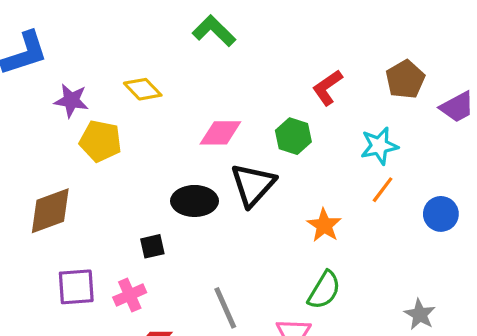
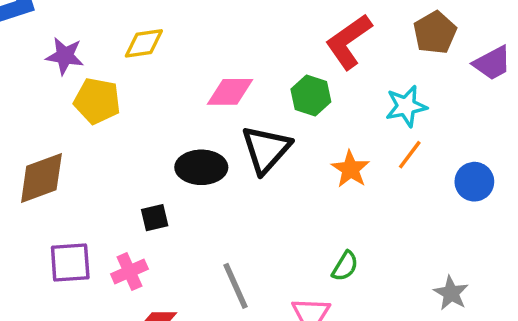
red L-shape: (327, 88) -> (349, 42), size x1.4
yellow diamond: (143, 89) -> (144, 43), turned -54
orange star: (324, 225) -> (350, 169), moved
green semicircle: (324, 290) -> (345, 266), size x0.7

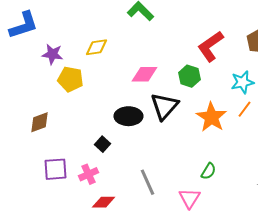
orange star: (350, 169) -> (211, 117), size x1.4
brown diamond: (41, 178) -> (39, 122), size x0.7
black square: (155, 218) -> (102, 144), turned -35

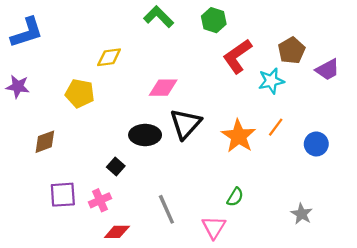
purple star: (52, 54) -> (18, 87), moved
green hexagon: (189, 76) -> (214, 20), moved
cyan star: (242, 82) -> (271, 81), moved

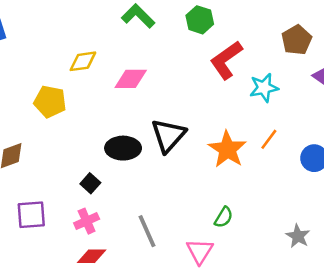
brown pentagon: (291, 50) -> (297, 40), moved
pink diamond: (163, 88) -> (131, 79), moved
pink cross: (100, 200) -> (87, 221), moved

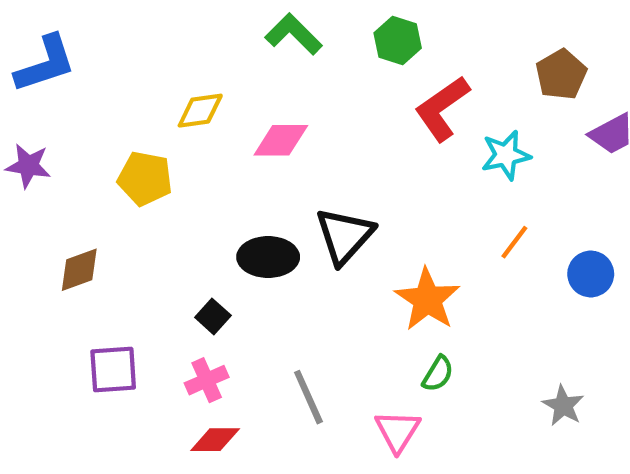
orange star: (227, 149) -> (427, 299), moved

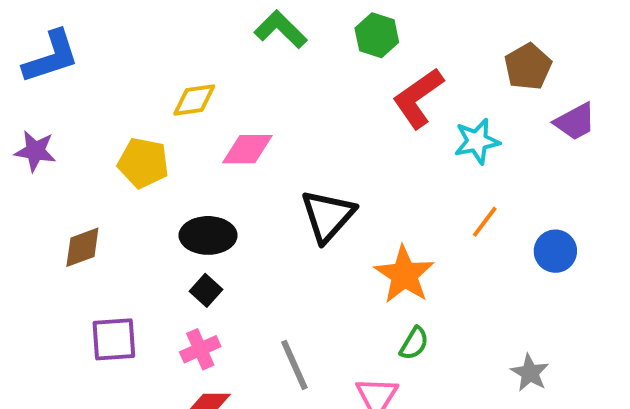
pink diamond: (281, 140) -> (247, 149), moved
black ellipse: (268, 257) -> (208, 235), moved

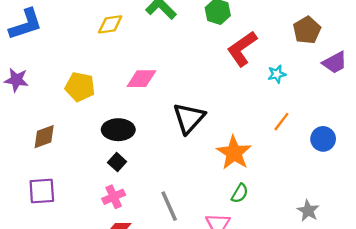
yellow diamond: (194, 100) -> (110, 24), moved
cyan star: (477, 141) -> (277, 74), size x0.7
purple square: (114, 339) -> (42, 191), moved

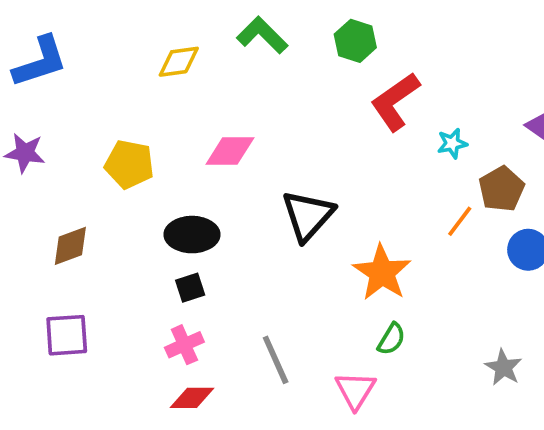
brown pentagon: (307, 30) -> (502, 189), moved
black square: (117, 162) -> (190, 288), turned 30

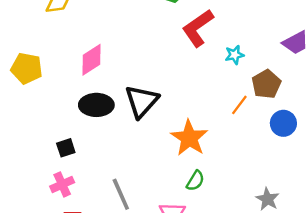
pink diamond: (230, 151) -> (91, 60), turned -32
black ellipse: (192, 235) -> (96, 105), moved

